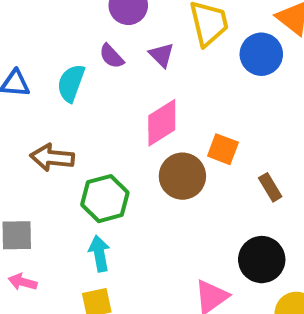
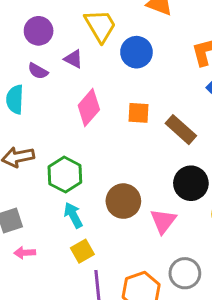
blue circle: (261, 54) -> (136, 52), moved
brown circle: (182, 176) -> (123, 201), moved
brown rectangle: (270, 187) -> (181, 130), size x1.5

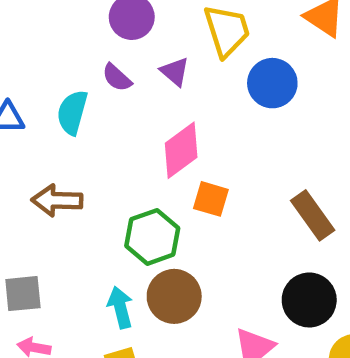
orange square: (139, 113) -> (211, 199), moved
green hexagon: (65, 175) -> (152, 237), moved
brown circle: (123, 201) -> (174, 296), moved

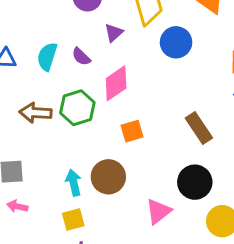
purple triangle: (175, 72) -> (114, 33), turned 36
purple semicircle: (117, 78) -> (81, 57), moved
orange square: (211, 199) -> (132, 131), moved, turned -35
green hexagon: (152, 237) -> (77, 108), moved

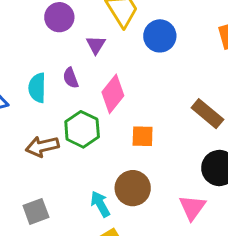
purple semicircle: (81, 57) -> (71, 78), turned 42
orange square: (132, 131) -> (143, 136), turned 35

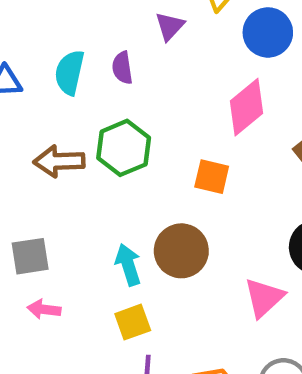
pink diamond: (113, 94) -> (247, 107), moved

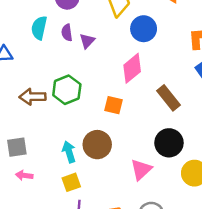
purple triangle: (170, 26) -> (87, 41), moved
purple semicircle: (122, 68) -> (67, 33), moved
cyan semicircle: (70, 73) -> (39, 28), moved

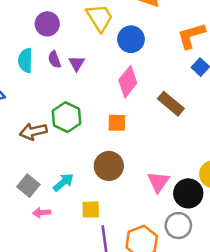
black circle: (169, 143) -> (188, 193), moved
gray square: (17, 147) -> (28, 186), turned -30
cyan arrow: (69, 152) -> (63, 182), moved, turned 80
yellow square: (71, 182) -> (91, 210), turned 30

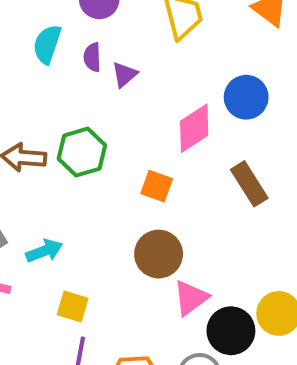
blue circle: (131, 39) -> (246, 97), moved
brown circle: (109, 166) -> (159, 254), moved

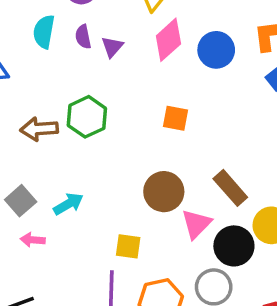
pink diamond: (194, 128) -> (168, 40), moved
brown rectangle: (249, 184) -> (230, 188), moved
orange square: (157, 186) -> (176, 118), moved
yellow square: (73, 307) -> (128, 246), moved

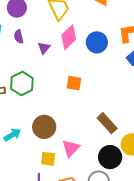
purple triangle: (112, 47) -> (44, 48), moved
brown circle: (164, 192) -> (44, 127), moved
pink triangle: (196, 224) -> (71, 148), moved

